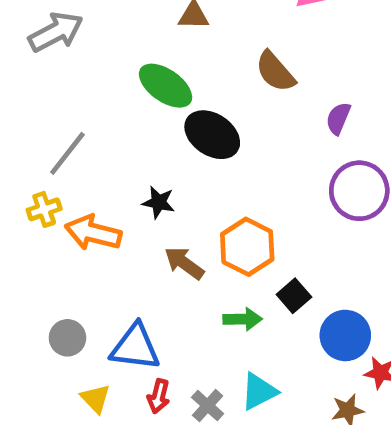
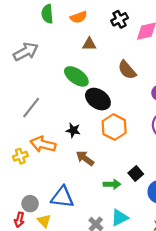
yellow cross: (44, 209) -> (20, 156), moved
orange hexagon: (247, 247) -> (114, 127), moved
gray circle: (67, 338) -> (30, 204), moved
red arrow: (159, 396) -> (19, 220), moved

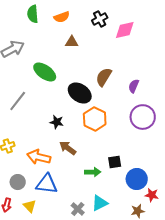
brown semicircle: (127, 70) -> (104, 77), moved, turned 72
green ellipse: (76, 76) -> (45, 72), moved
orange arrow: (43, 144) -> (39, 157), moved
black square: (136, 173) -> (115, 162), turned 32
gray circle: (30, 204) -> (18, 182), moved

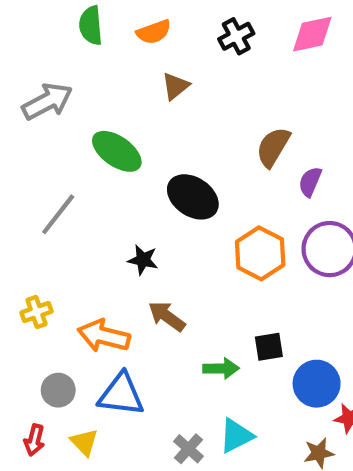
pink diamond: (125, 30) -> (312, 34), moved
brown triangle: (72, 42) -> (175, 86), turned -40
brown semicircle: (104, 77) -> (273, 147), moved
orange hexagon: (95, 119) -> (260, 253), moved

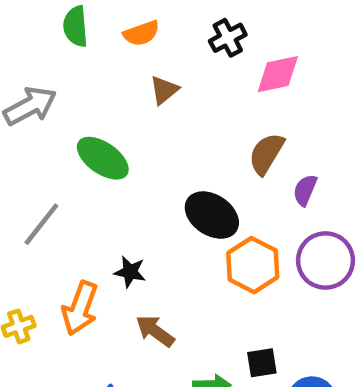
pink diamond: (312, 34) -> (278, 74), moved
black ellipse: (193, 197) -> (212, 215), moved
orange arrow: (104, 336) -> (80, 308), moved, turned -84

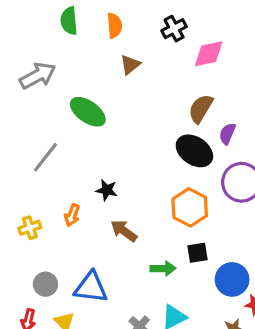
orange semicircle: (141, 33) -> (114, 25), turned -75
black ellipse: (212, 215) -> (194, 151), moved
orange hexagon: (253, 265) -> (190, 207), moved
orange arrow: (80, 308) -> (72, 215), size x0.6

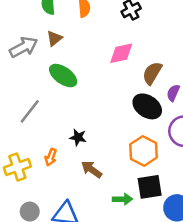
pink diamond: (209, 54) -> (121, 53), moved
brown triangle: (130, 65) -> (54, 38), moved
yellow cross: (30, 228) -> (17, 167), size x1.5
black square: (198, 253) -> (150, 187), size x1.5

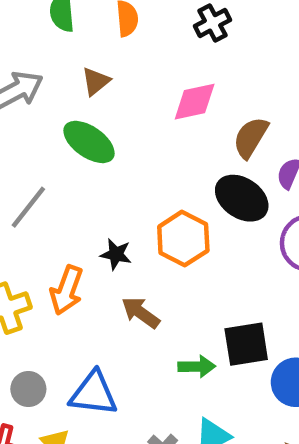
brown triangle: (54, 38) -> (96, 81), moved
orange hexagon: (144, 151) -> (183, 239), moved
orange arrow: (51, 157) -> (67, 290), size x1.5

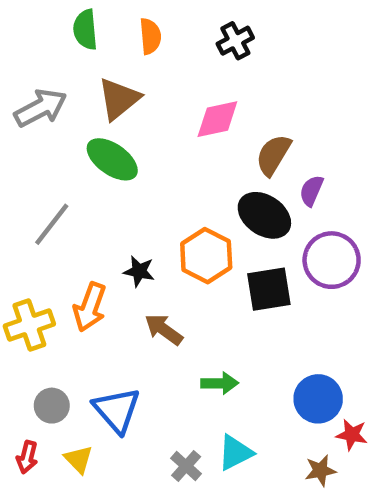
brown triangle: (96, 81) -> (119, 99), size x1.5
black square: (246, 344) -> (269, 289), moved
blue triangle: (93, 393) -> (117, 410), turned 42

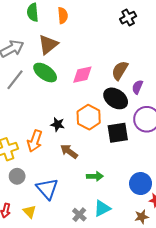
black cross: (235, 41) -> (128, 18), moved
pink diamond: (217, 119) -> (82, 75), moved
gray line: (52, 224) -> (15, 80), moved
gray circle: (52, 406) -> (17, 176), moved

